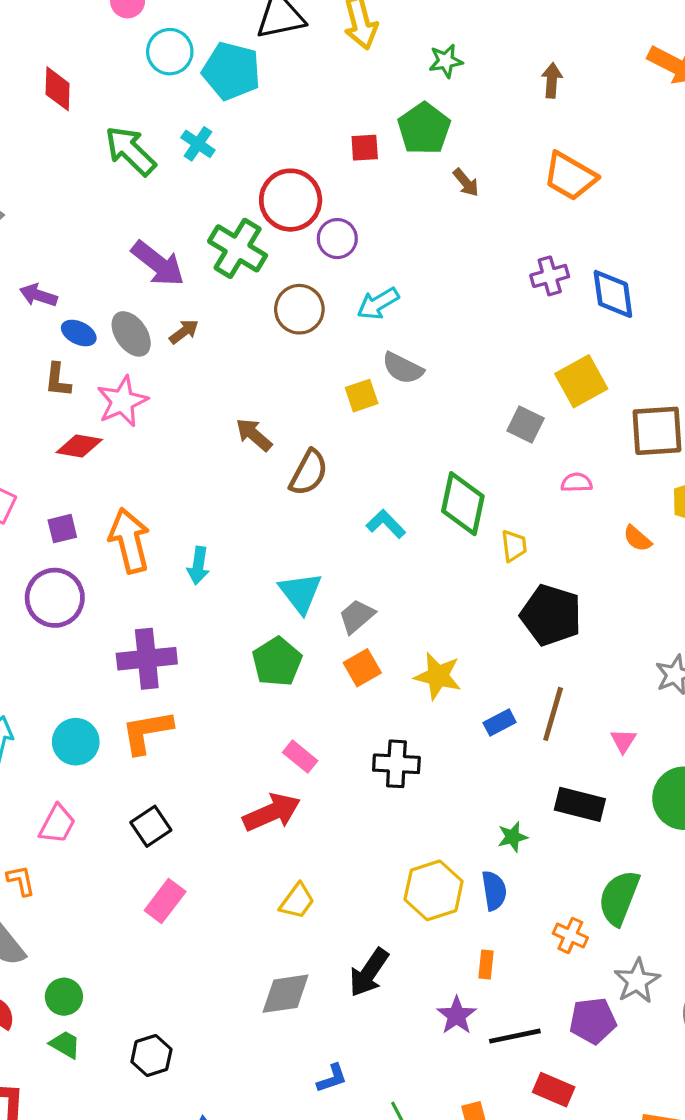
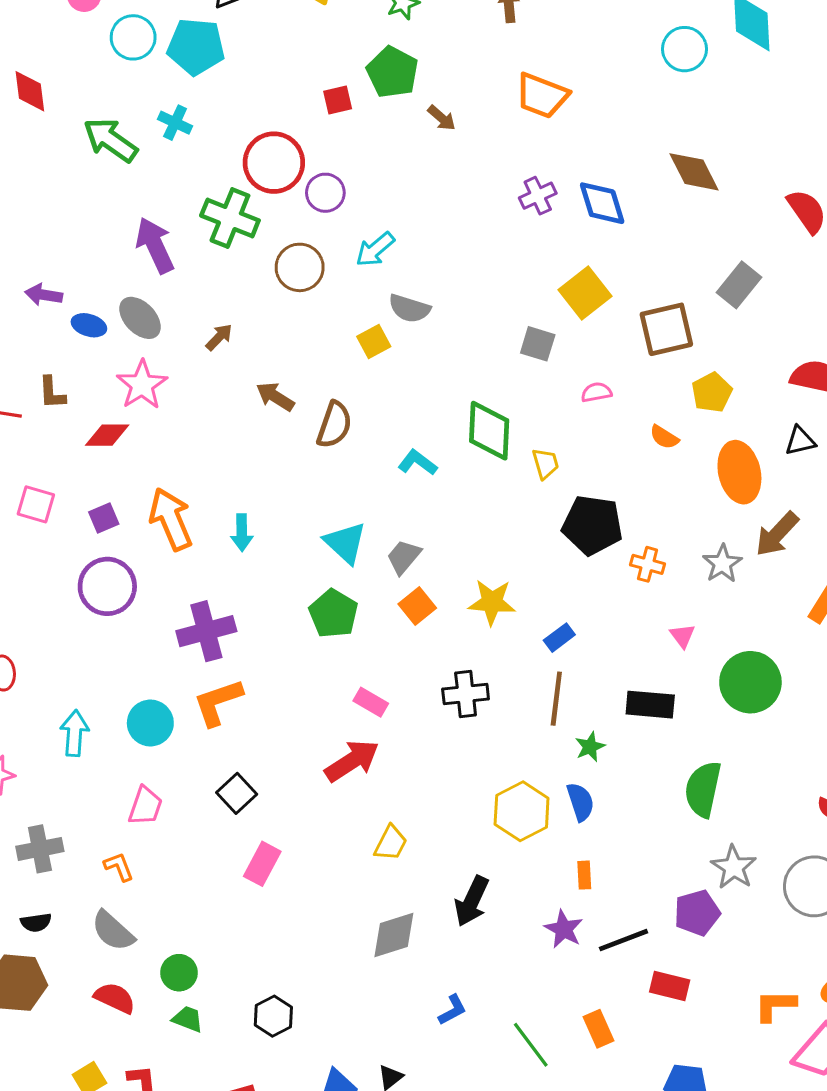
purple arrow: (158, 264) -> (155, 245), turned -144
brown arrow: (184, 332) -> (219, 337), moved
brown L-shape: (58, 380) -> (52, 393), moved
brown line: (553, 714) -> (556, 699), moved
orange cross: (570, 935) -> (648, 564), moved

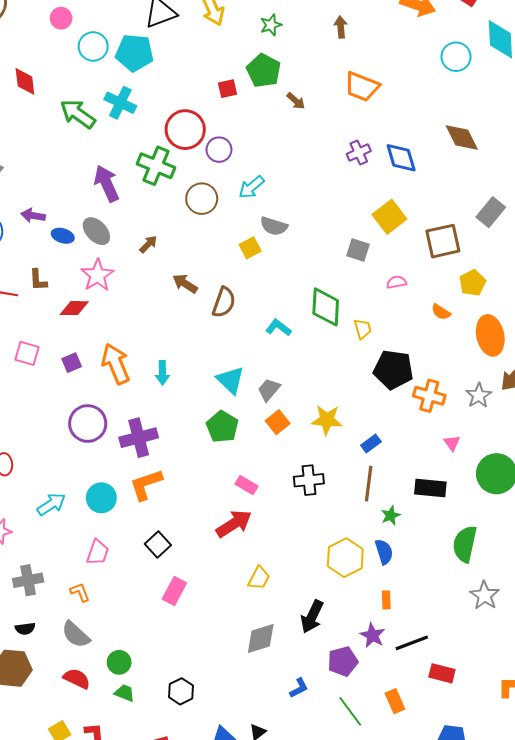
cyan cross: (175, 123) -> (120, 103), size x1.4
orange cross: (648, 564) -> (429, 396), size x1.4
purple circle: (107, 586) -> (88, 424), moved
cyan arrow: (74, 733) -> (51, 504), turned 52
purple pentagon: (697, 913) -> (343, 661), moved

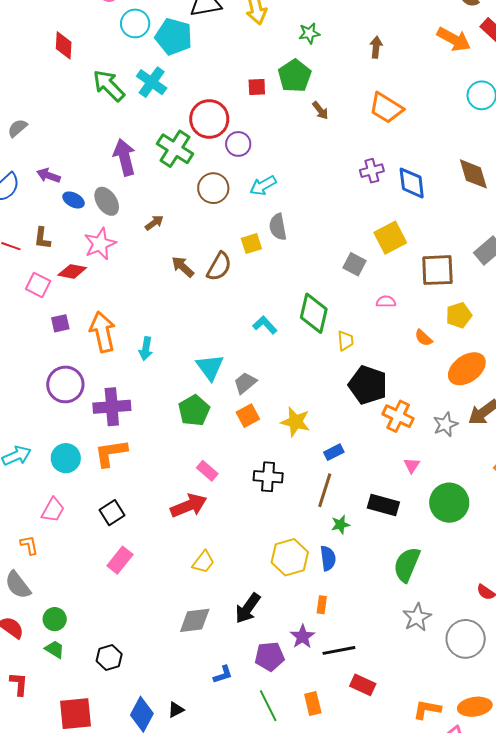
gray semicircle: (274, 226) -> (278, 227), turned 52
brown semicircle: (224, 302) -> (219, 267), moved
orange ellipse: (490, 335) -> (467, 369), turned 57
pink square: (27, 353) -> (38, 285), moved

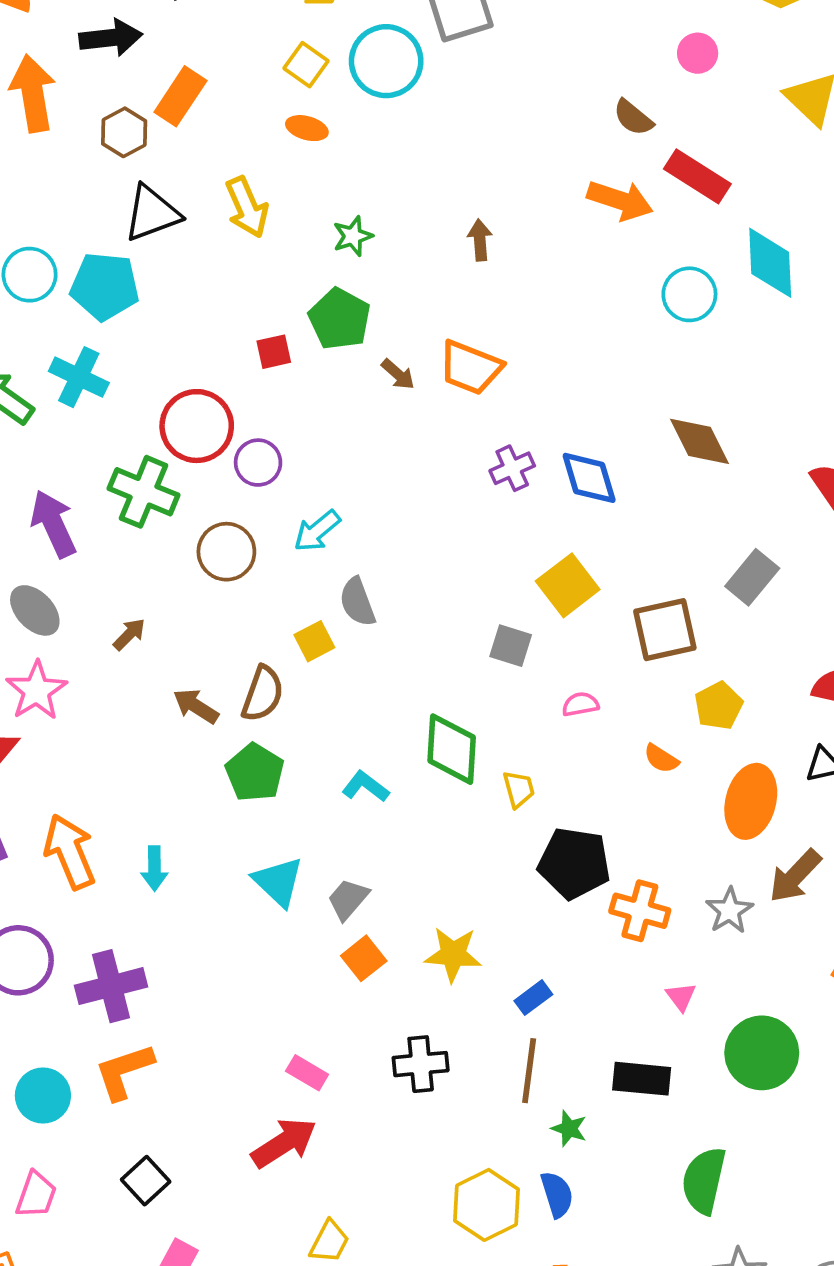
orange trapezoid: (386, 108) -> (470, 367), moved
orange ellipse: (467, 369) -> (751, 801), turned -30
green pentagon: (194, 411) -> (255, 773), moved
green star: (340, 525) -> (569, 1129), turned -30

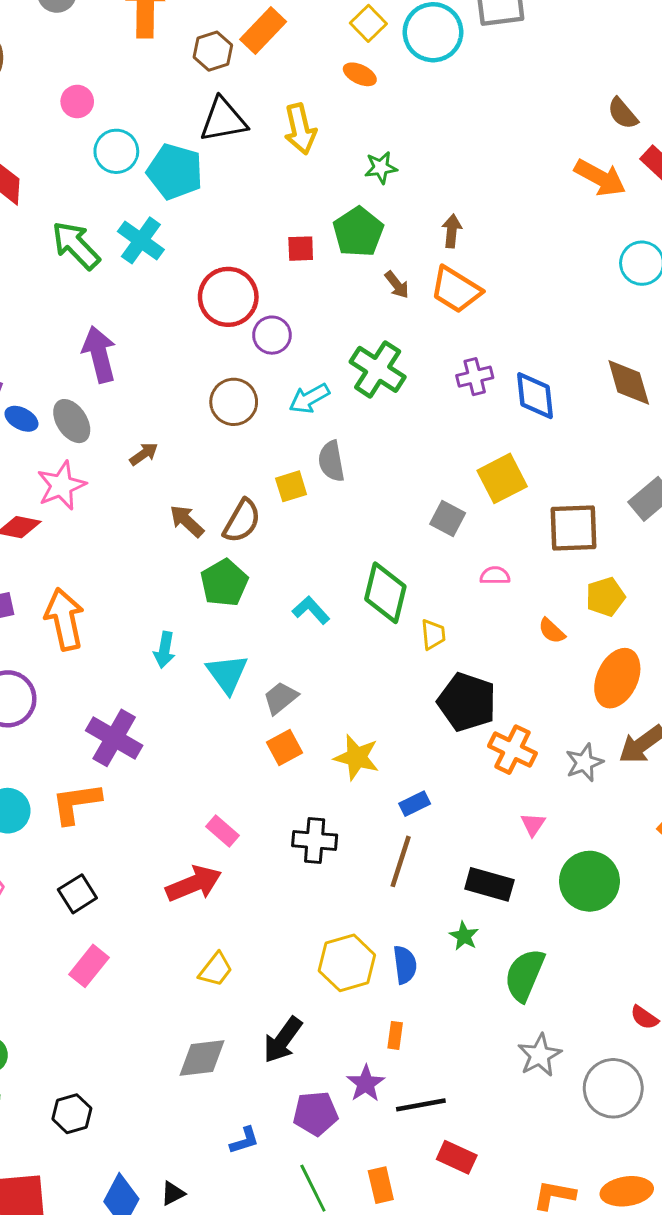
brown arrow: (480, 240) -> (452, 231), moved
green cross: (144, 492) -> (378, 369), moved
cyan arrow: (154, 868) -> (165, 650), moved
purple cross: (111, 986) -> (114, 738), moved, turned 34
green star: (569, 1129) -> (464, 936), moved

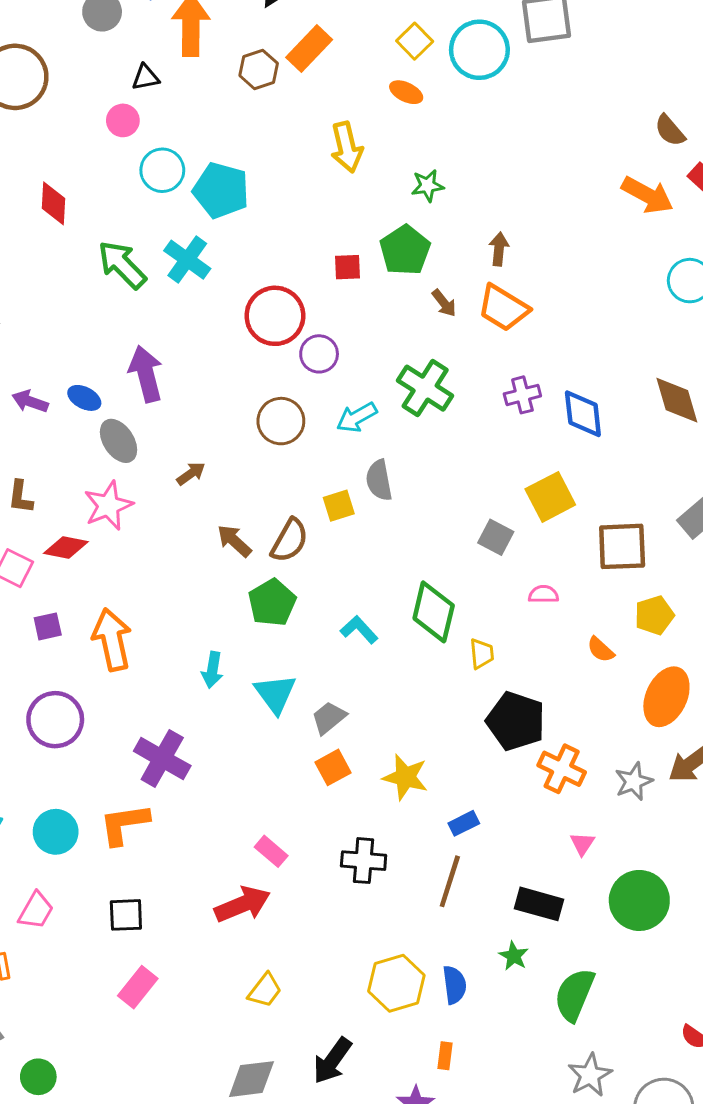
black triangle: (223, 120) -> (146, 77), moved, size x0.6
blue ellipse: (21, 419) -> (84, 398), moved
black square: (77, 894) -> (126, 915), turned 30

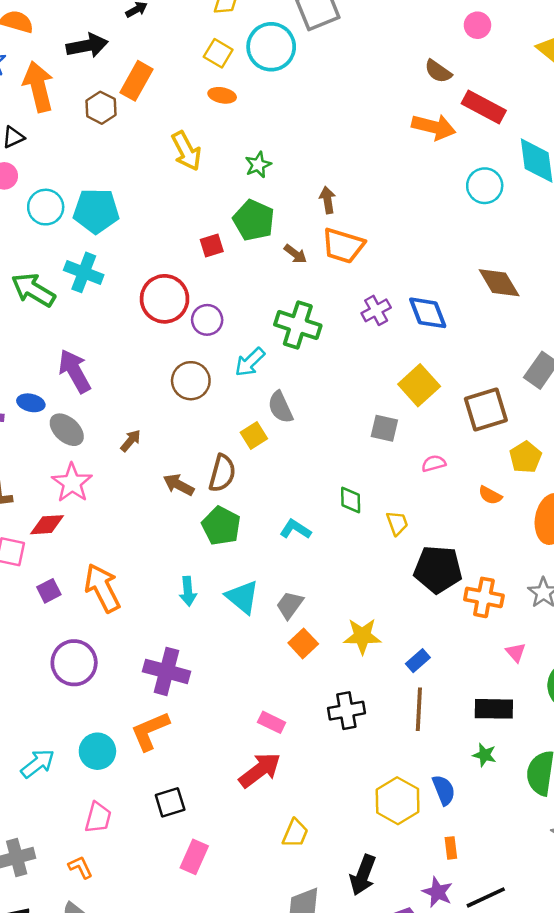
green diamond: (434, 612) -> (351, 500), size x0.6

